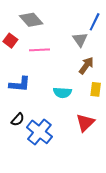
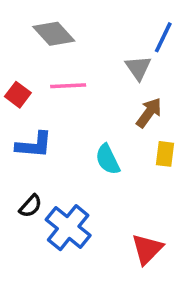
red square: (10, 41) -> (18, 95), moved
cyan semicircle: (62, 92) -> (108, 159), turned 60
red triangle: (85, 123) -> (147, 249), moved

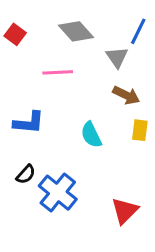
gray diamond: (54, 34) -> (76, 31), moved
red square: (18, 95) -> (15, 34), moved
brown arrow: (149, 113) -> (126, 95), turned 80

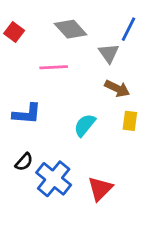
cyan semicircle: (91, 135) -> (85, 125), turned 65
red triangle: (125, 211) -> (100, 189), moved

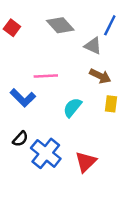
gray triangle: (109, 53) -> (93, 46), turned -30
pink line: (54, 67) -> (46, 76), moved
blue L-shape: (27, 114) -> (23, 98), turned 40

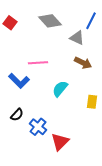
yellow rectangle: (111, 104) -> (92, 102), moved
blue cross: (46, 153) -> (38, 127), size x0.7
red triangle: (86, 162) -> (60, 142), moved

